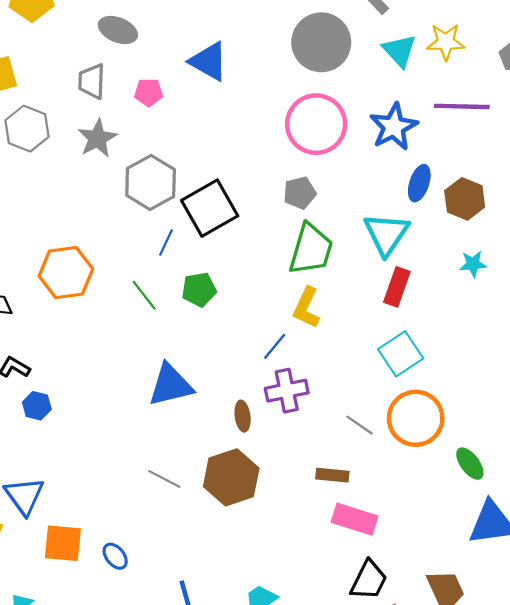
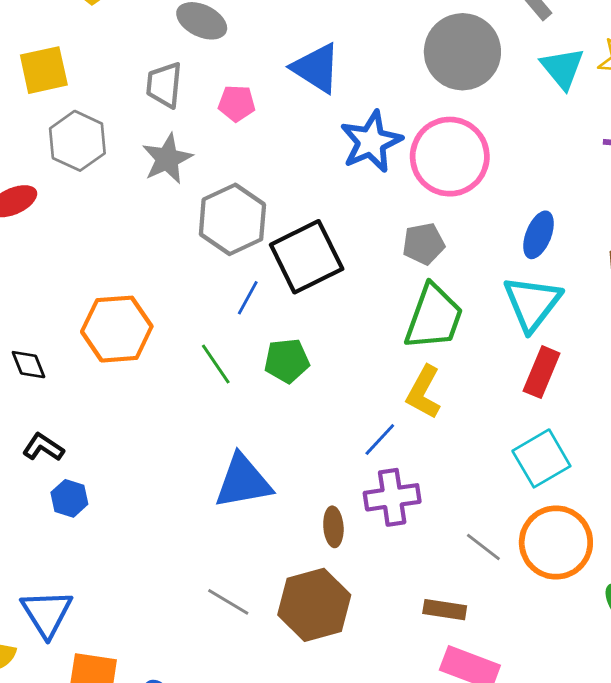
blue star: (394, 127) -> (371, 142), moved
blue ellipse: (419, 183) -> (539, 235), moved

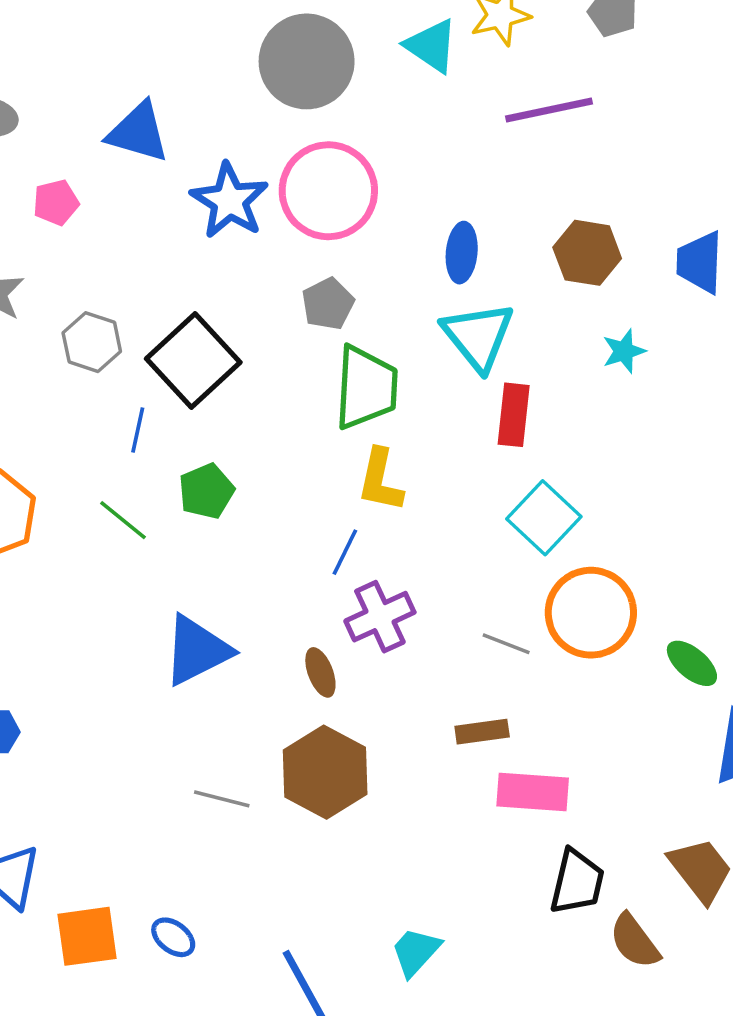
gray hexagon: (232, 219) -> (92, 342), size x0.7

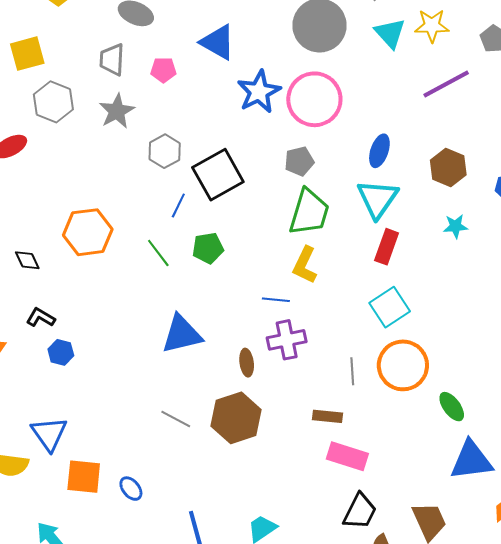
purple line: (549, 110) -> (446, 84), turned -30
blue line: (345, 552) -> (276, 300), turned 56
gray line: (506, 644) -> (352, 371), turned 52

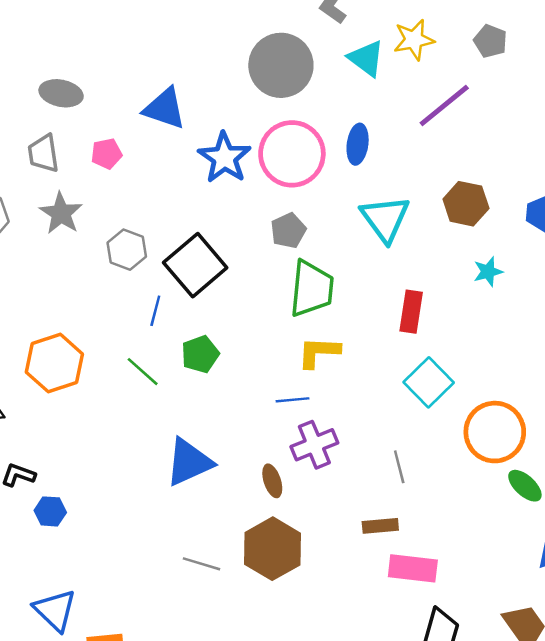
blue ellipse: (379, 151) -> (358, 144), moved
cyan triangle: (377, 199) -> (385, 219), moved
yellow L-shape: (305, 265) -> (319, 352), turned 78
orange circle: (403, 365) -> (495, 432), moved

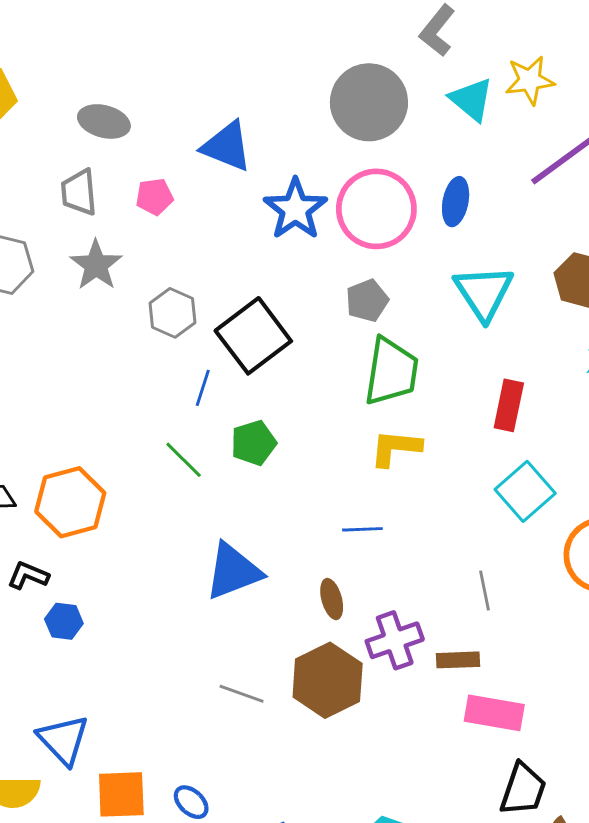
orange hexagon: (54, 363) -> (70, 502), moved
blue line: (292, 400) -> (362, 529), moved
purple cross: (314, 445) -> (395, 640), moved

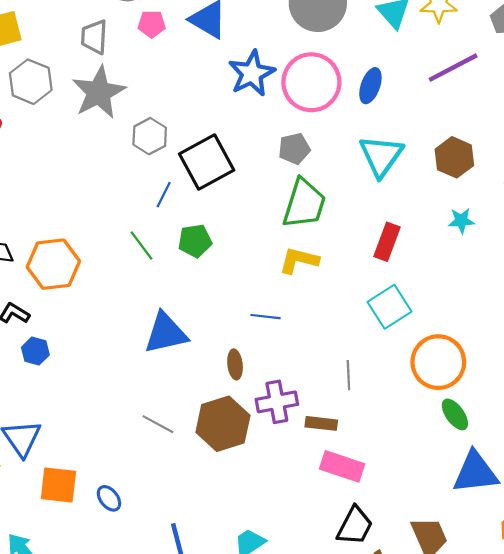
pink pentagon: (154, 197) -> (152, 24), moved
gray star: (96, 265) -> (99, 92), size x1.4

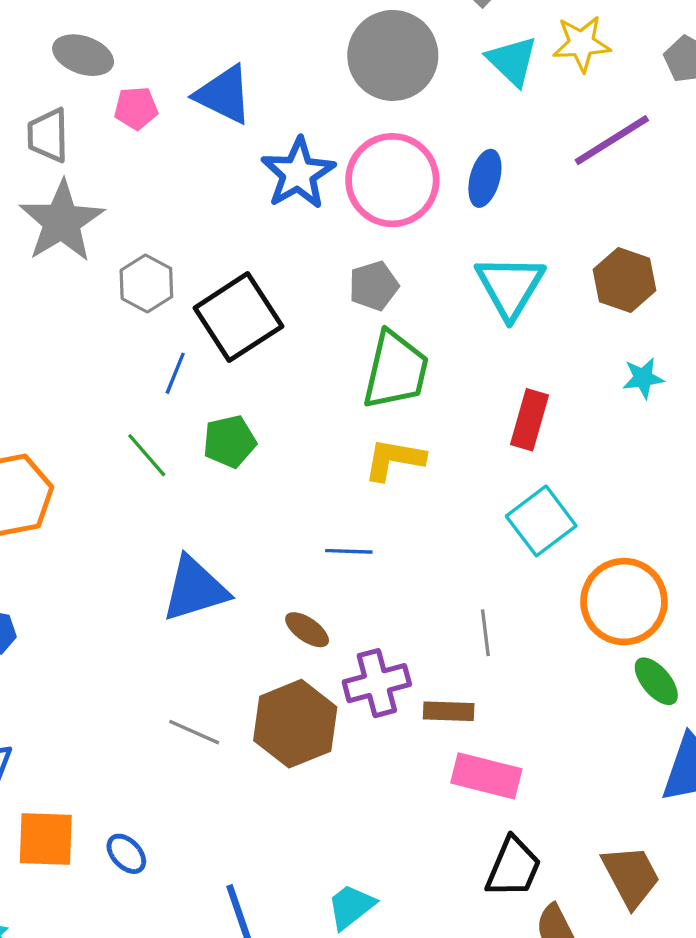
brown ellipse: (235, 364) -> (307, 630), turned -44

